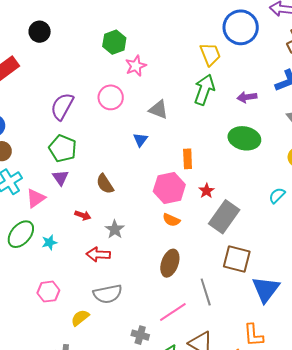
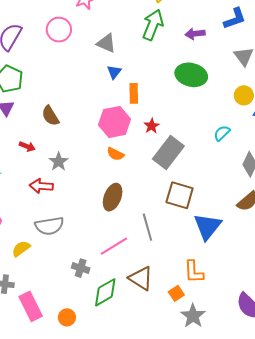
blue triangle: (140, 140) -> (114, 72), moved

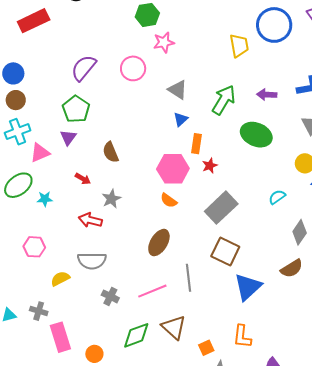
green arrow: (153, 25) -> (224, 100), moved
red star: (152, 126) -> (210, 166), moved
gray cross: (81, 268) -> (110, 296), moved
orange L-shape: (194, 272) -> (242, 337), moved

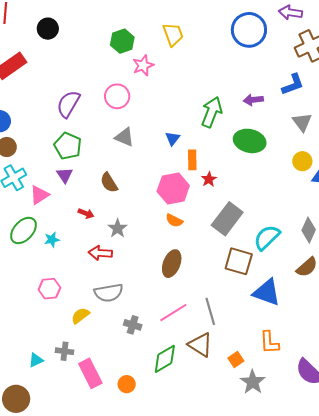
yellow trapezoid: (239, 45) -> (173, 34), moved
gray triangle: (178, 90) -> (124, 137), moved
cyan semicircle: (277, 197) -> (267, 237), moved, size x1.6
gray line: (188, 278) -> (210, 311), moved
blue triangle: (248, 287) -> (267, 292), turned -48

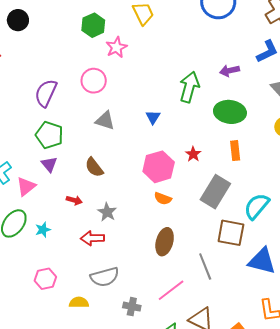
orange rectangle: (192, 160) -> (235, 151), moved
gray line: (210, 311) -> (205, 267), moved
yellow semicircle: (80, 316) -> (79, 303), turned 42

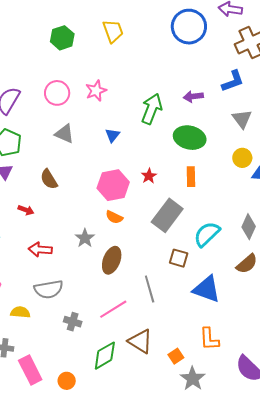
pink star: (116, 47) -> (96, 91), moved
gray star: (107, 212) -> (85, 238), moved
brown square: (231, 233) -> (179, 258), size x0.7

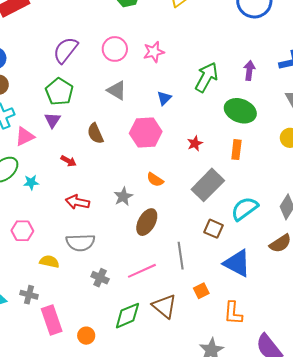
purple arrow: (193, 96) -> (249, 70), turned 96
pink hexagon: (113, 185) -> (146, 132), moved
orange square: (176, 356) -> (201, 291), moved

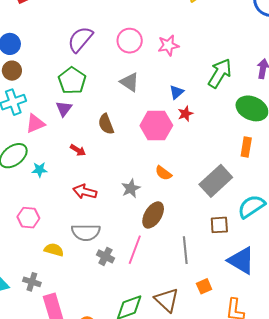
red star: (195, 143) -> (185, 114), moved
brown square: (213, 229) -> (219, 225), turned -30
pink line: (142, 271) -> (135, 250), moved, turned -48
gray cross: (100, 278) -> (105, 256), moved

